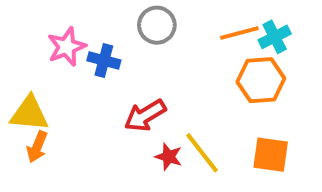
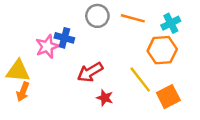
orange line: (239, 33) -> (133, 18), moved, turned 30
pink star: (67, 47) -> (47, 46), moved
yellow line: (202, 153) -> (140, 79), moved
orange square: (271, 155) -> (168, 97), turned -35

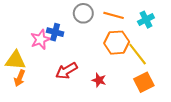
orange hexagon: (162, 50) -> (117, 43), moved
red arrow: (90, 72) -> (67, 71), moved
yellow line: (140, 79) -> (138, 54), moved
red star: (105, 98) -> (99, 80), moved

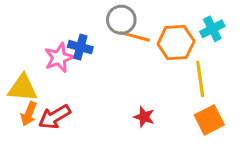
orange line: (114, 15) -> (135, 36), moved
orange hexagon: (117, 43) -> (176, 42), moved
yellow line: (138, 54) -> (200, 79), turned 30
red arrow: (67, 71) -> (55, 117), moved

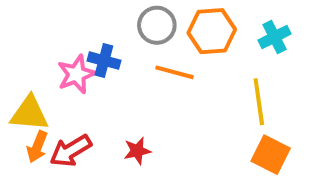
orange line: (135, 36) -> (175, 72), moved
orange hexagon: (176, 42) -> (212, 31), moved
red star: (144, 117) -> (137, 151), moved, turned -30
orange square: (209, 120) -> (271, 155), turned -36

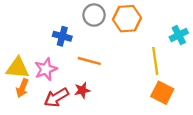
cyan cross: (275, 37) -> (179, 35), moved
orange line: (175, 72) -> (89, 61), moved
pink star: (76, 74) -> (46, 69), moved
red arrow: (71, 151) -> (56, 97), moved

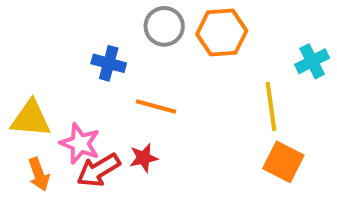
pink star: (46, 69) -> (80, 143), moved, turned -30
orange arrow: (22, 88) -> (39, 174), moved, turned -42

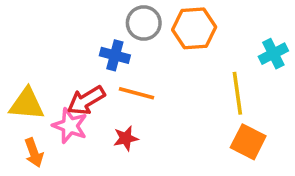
blue cross: (109, 63) -> (115, 55), moved
red arrow: (98, 170) -> (86, 100), moved

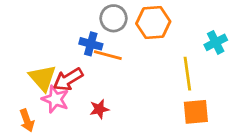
orange line: (136, 93) -> (108, 55), moved
yellow triangle: (27, 104) -> (43, 78), moved, turned 44
orange square: (248, 142) -> (196, 112), turned -32

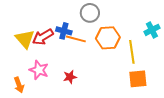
gray circle: (114, 18) -> (90, 13), moved
orange hexagon: (153, 23) -> (108, 38), moved
yellow triangle: (43, 78) -> (25, 39), moved
red arrow: (68, 79) -> (43, 37), moved

